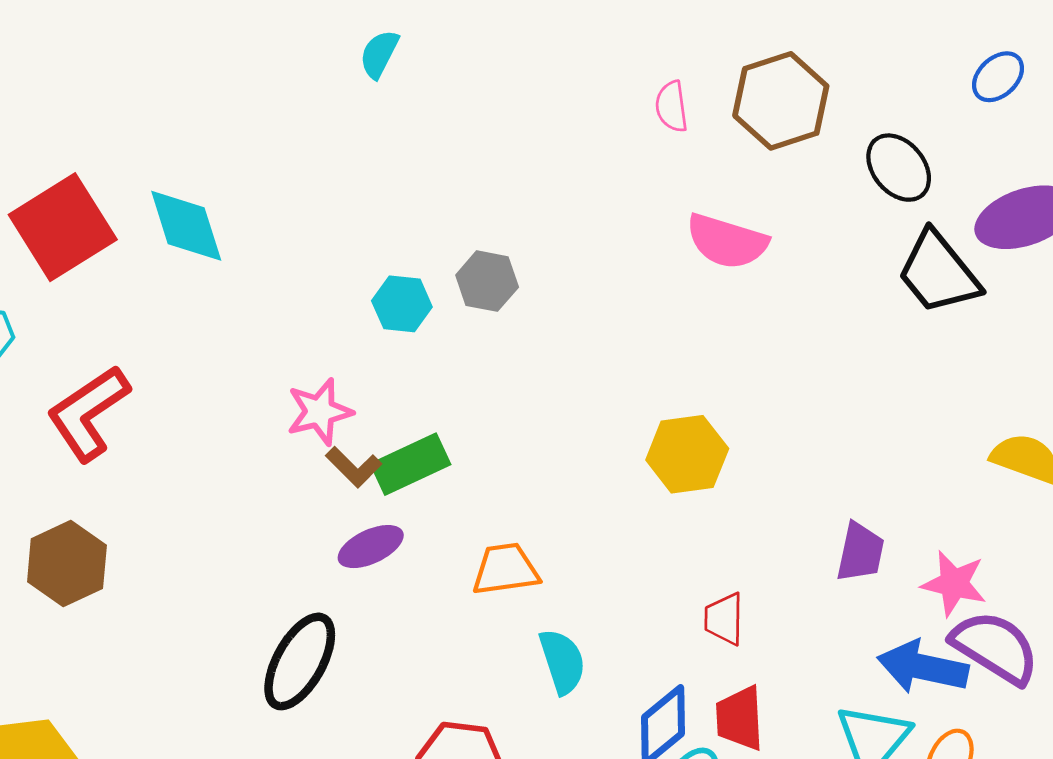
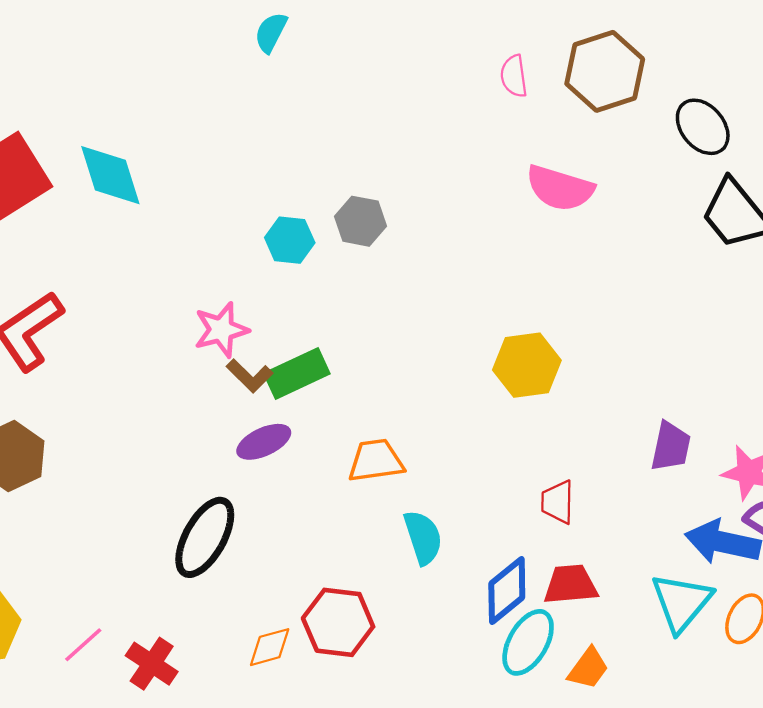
red trapezoid: (740, 718) -> (571, 585), turned 88

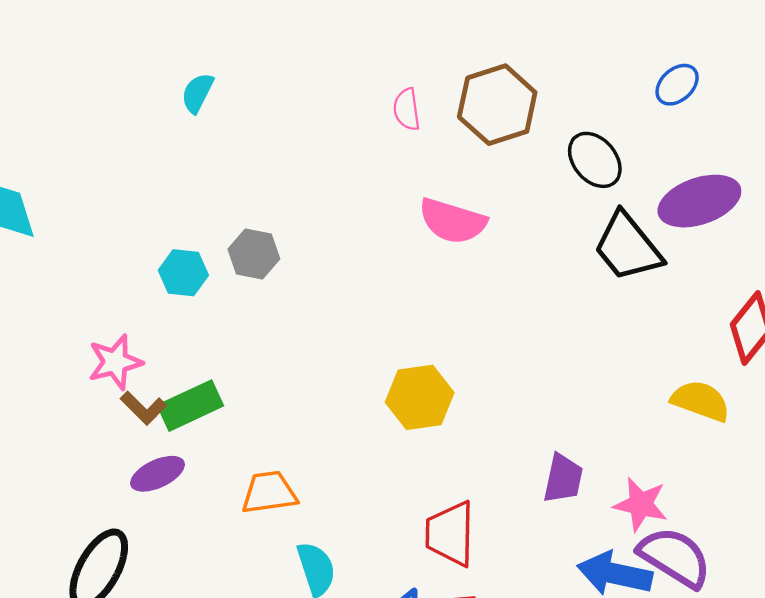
cyan semicircle: (271, 32) -> (197, 93), moved
red trapezoid: (558, 502) -> (450, 534), size x1.5

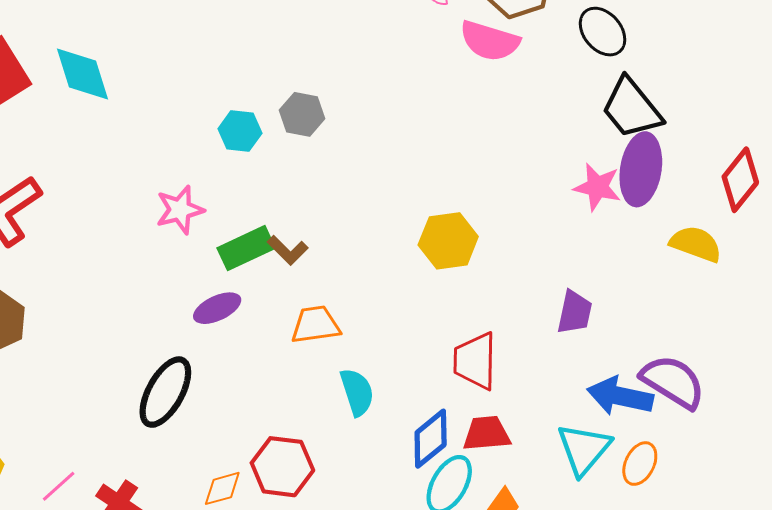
purple ellipse: (699, 201) -> (641, 169), moved, turned -62
pink semicircle: (453, 221) -> (490, 41), moved
brown L-shape: (143, 408) -> (288, 250), moved
pink star: (641, 504) -> (597, 187), moved

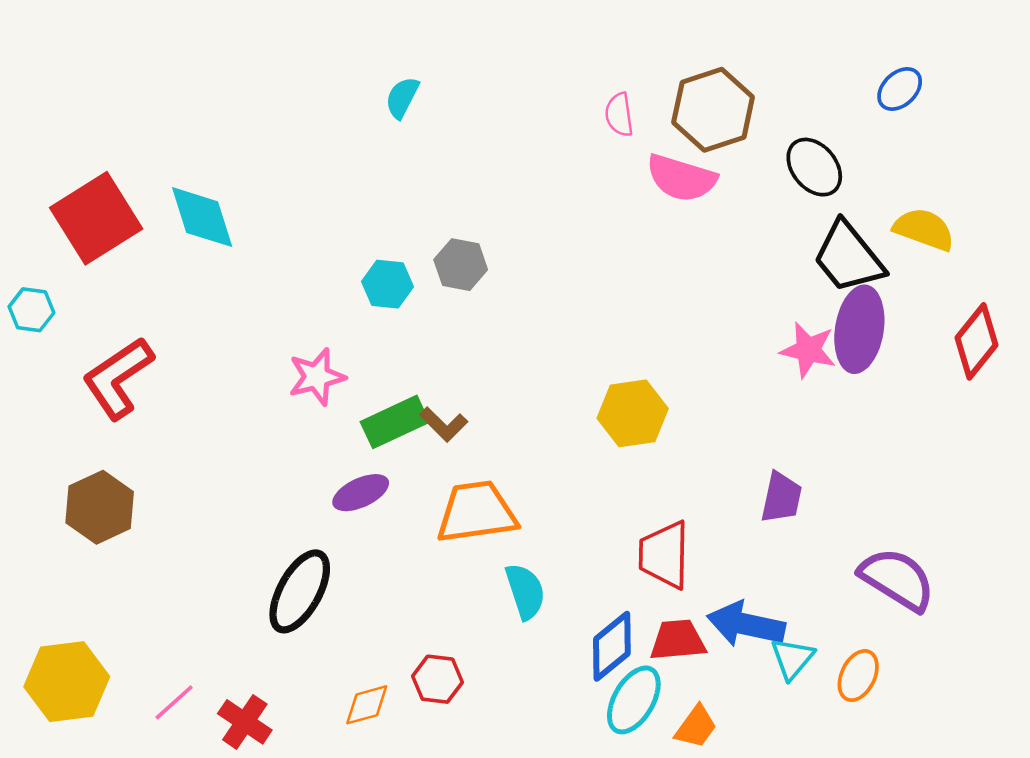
yellow semicircle: (696, 244) -> (924, 229), moved
orange trapezoid: (316, 325) -> (477, 512), size x1.4
blue arrow: (620, 396) -> (746, 624), moved
cyan triangle: (584, 449) -> (792, 658), size x0.7
red hexagon: (282, 467) -> (437, 679), size x0.7

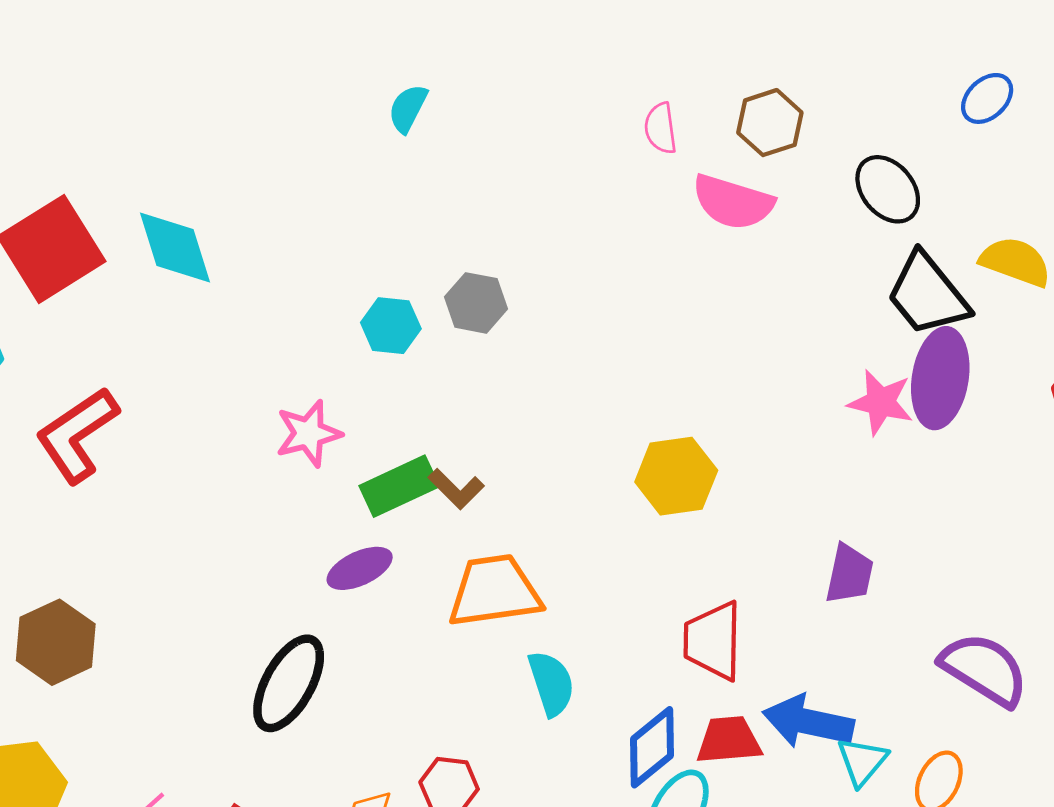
brown hexagon: (713, 110) -> (770, 123), size x0.7
brown hexagon: (100, 507) -> (56, 642), moved

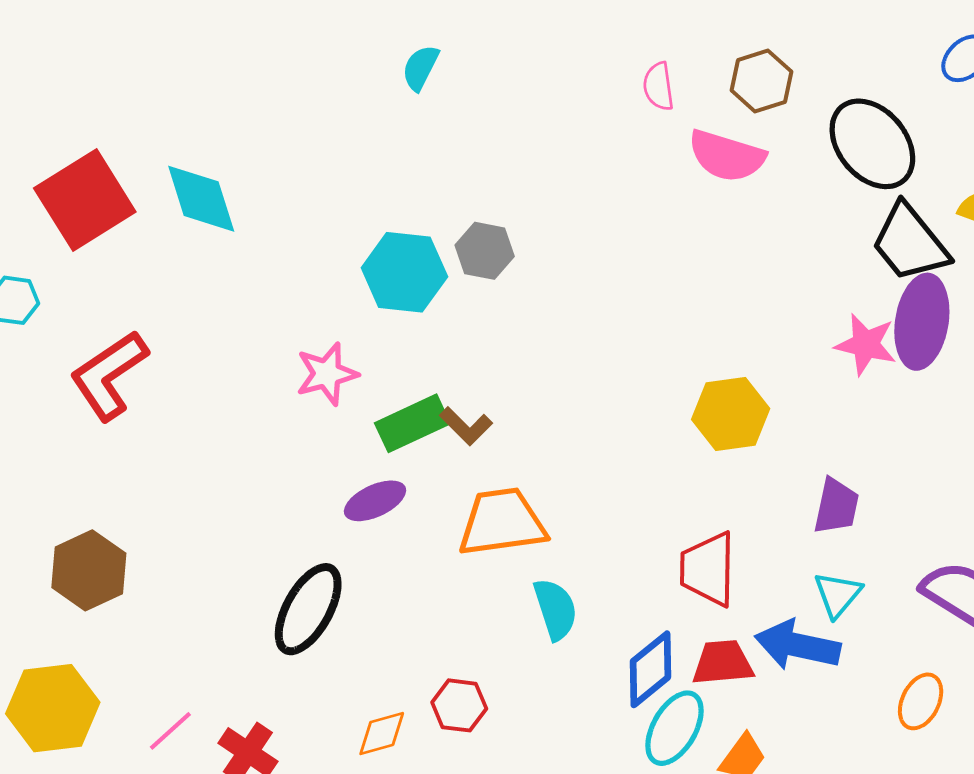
black ellipse: (888, 189) -> (872, 144), size x1.4
cyan hexagon: (391, 326) -> (404, 272), size x1.5
yellow hexagon: (676, 476) -> (731, 414), moved
cyan triangle: (862, 761) -> (838, 594), moved

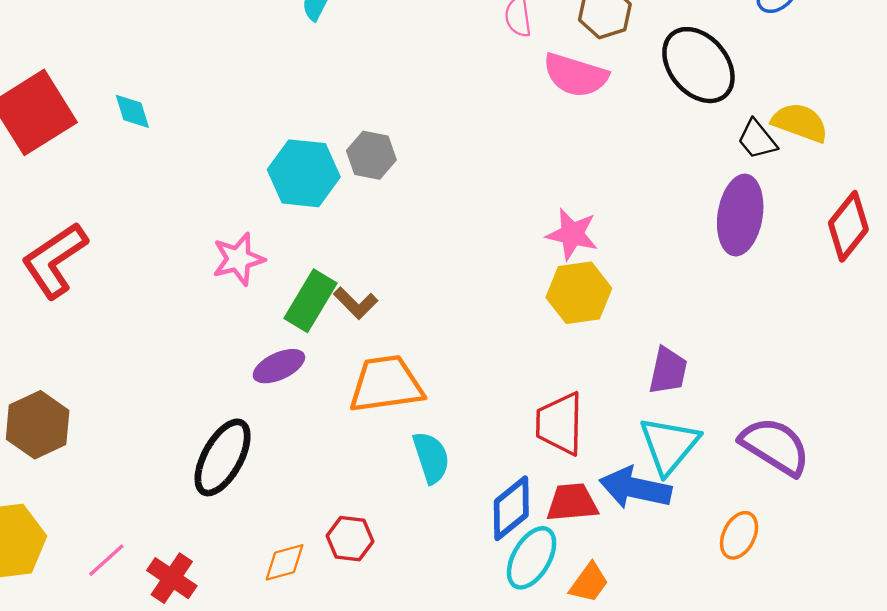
cyan diamond: (201, 199) -> (132, 111), size x0.6
black trapezoid: (910, 243) -> (757, 139), moved, size x0.6
pink star: (866, 344) -> (572, 234), moved
green rectangle: (412, 423) -> (311, 301), turned -34
cyan triangle: (838, 594) -> (669, 445), size x1.5

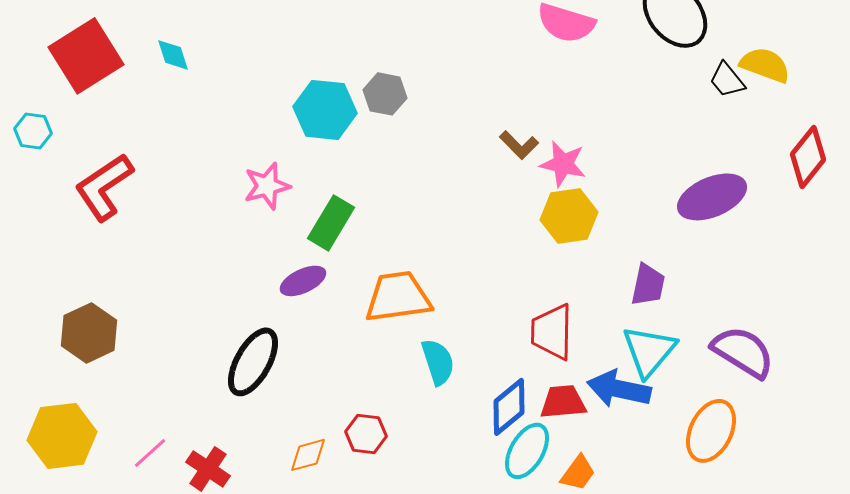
purple ellipse: (740, 215) -> (712, 197), moved, turned 58
brown L-shape: (356, 303) -> (519, 145), moved
orange ellipse: (739, 535) -> (711, 431), size x1.5

